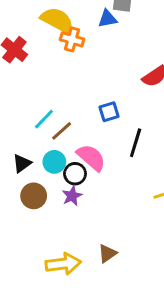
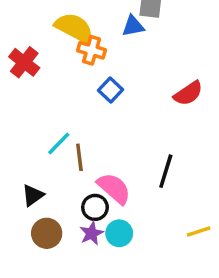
blue square: (109, 112) -> (111, 90), moved, turned -30
brown line: (62, 131) -> (79, 157), turned -55
cyan circle: (54, 162) -> (119, 233), moved

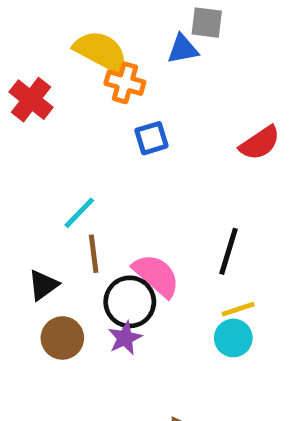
blue square: (111, 90) -> (151, 138), turned 30
brown line: (79, 157) -> (94, 254), moved
black circle: (95, 207) -> (130, 302), size x1.4
yellow line: (199, 232) -> (238, 309), moved
cyan circle: (119, 233) -> (233, 338), moved

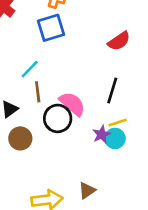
blue square: (151, 138) -> (51, 28), moved, size x1.5
red semicircle: (260, 143) -> (119, 41), moved
purple star: (125, 338) -> (102, 134), moved

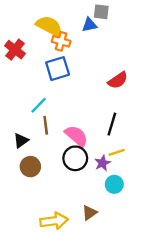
black circle: (58, 118) -> (75, 158), moved
cyan circle: (115, 138) -> (114, 184), moved

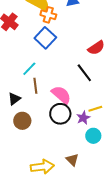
blue square: (58, 69) -> (45, 38), turned -30
black line: (112, 124) -> (84, 73), moved, turned -54
brown triangle: (89, 213) -> (72, 160), turned -40

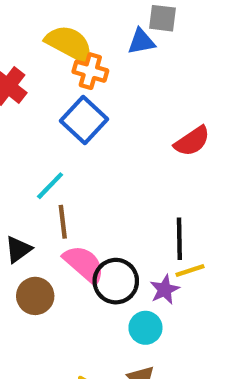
black line: (84, 73) -> (179, 239), moved, turned 36
pink semicircle: (61, 95) -> (84, 264), moved
cyan circle: (93, 136) -> (145, 328), moved

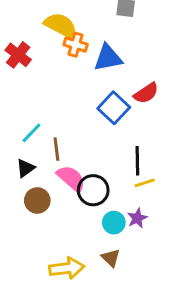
blue triangle: (141, 41) -> (108, 58), moved, size x1.5
blue square: (84, 120) -> (114, 108), moved
cyan line: (50, 186) -> (31, 133), moved
purple star: (165, 290) -> (137, 218), moved

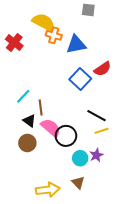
black line: (137, 161) -> (96, 116), turned -60
black triangle: (26, 168) -> (29, 121), moved, turned -48

